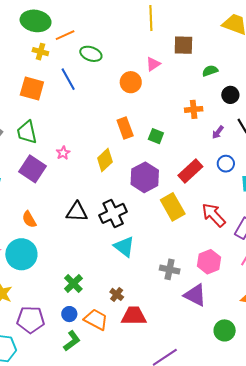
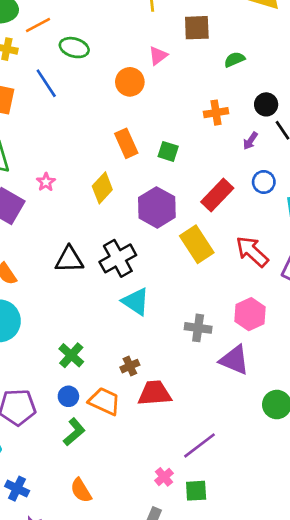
black circle: (230, 95) -> (266, 104), moved
brown cross: (117, 294) -> (130, 366), turned 32

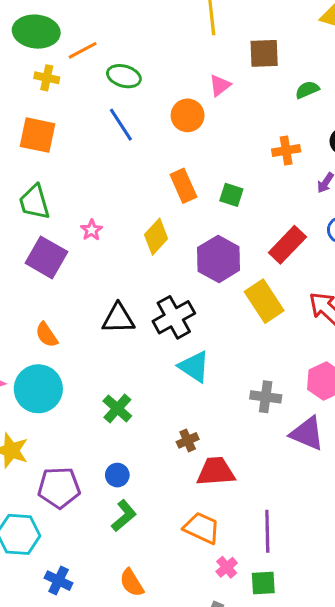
blue line: (46, 83) -> (121, 125), moved
green cross: (71, 355) -> (117, 408), moved
orange trapezoid: (104, 401) -> (202, 528), moved
purple line: (200, 445) -> (267, 531), turned -54

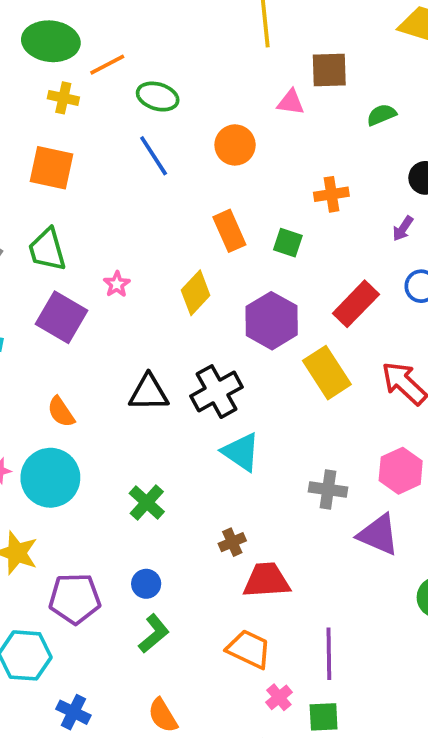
pink triangle: (220, 85) -> (291, 102), moved, turned 45
orange cross: (286, 150) -> (331, 194), moved

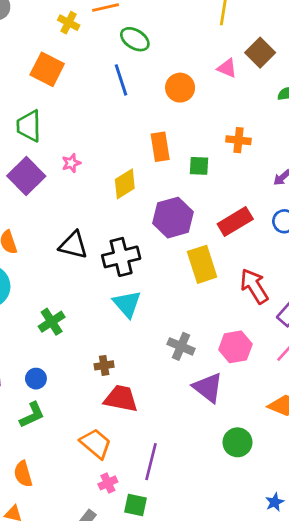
brown square: (329, 70) -> (260, 53), turned 32
green square: (288, 243) -> (199, 166), turned -30

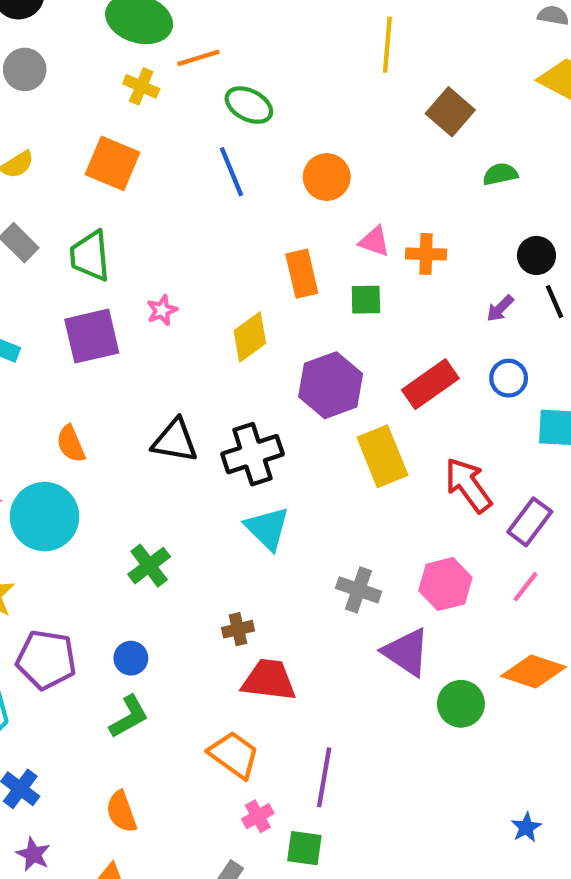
pink triangle: (227, 68) -> (374, 241), moved
purple square: (26, 176) -> (92, 336), turned 36
green circle: (237, 442) -> (461, 704), moved

